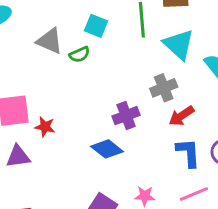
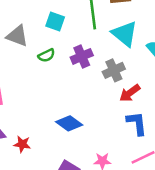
green semicircle: (79, 54) -> (46, 55), moved
purple cross: (126, 116) -> (82, 56), moved
red star: (45, 127) -> (22, 144), moved

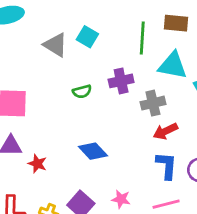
cyan square: (55, 22) -> (87, 37), moved
cyan triangle: (125, 34) -> (173, 66), turned -40
green semicircle: (46, 55) -> (82, 91), moved

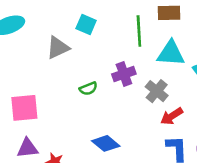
cyan square: (87, 37) -> (86, 25), moved
gray triangle: (55, 45) -> (58, 48), turned -50
gray cross: (153, 103) -> (157, 91), turned -30

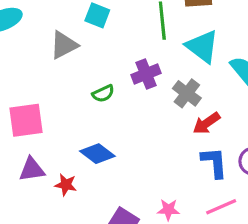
cyan triangle: (171, 53) -> (202, 46), turned 36
blue diamond: (106, 143) -> (97, 154), moved

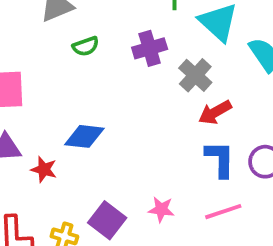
green semicircle: (103, 93) -> (86, 46), moved
blue diamond: (97, 154) -> (84, 136), turned -36

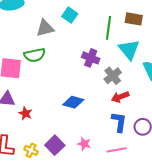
green semicircle: (86, 46) -> (35, 55), moved, size x1.5
purple cross: (150, 48) -> (91, 58), turned 30
blue diamond: (84, 136) -> (73, 102), moved

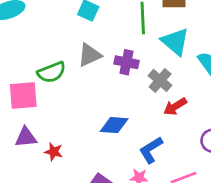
gray triangle: (45, 28) -> (90, 55), moved
blue L-shape: (119, 122) -> (151, 150), moved, turned -120

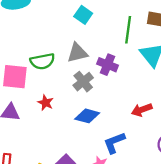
gray cross: (160, 80) -> (83, 82), moved
red star: (54, 152) -> (46, 103), moved

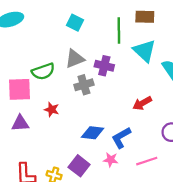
gray cross: (83, 82) -> (84, 85), turned 30
blue diamond: (87, 116) -> (93, 133), moved

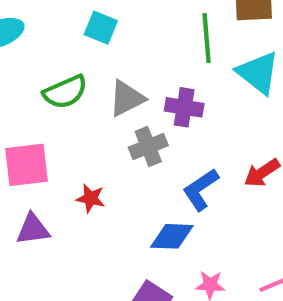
cyan square: (75, 23) -> (101, 28), moved
green semicircle: (43, 71) -> (65, 92), moved
blue L-shape: (121, 138) -> (201, 189), moved

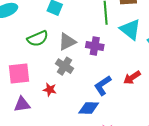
gray cross: (148, 146) -> (65, 66), moved, turned -36

